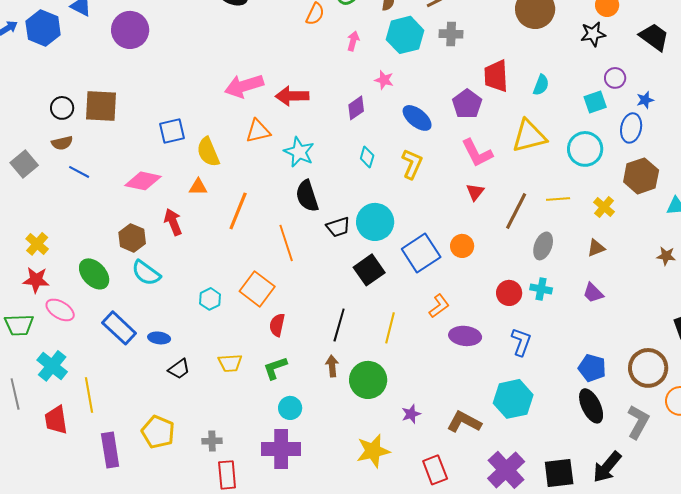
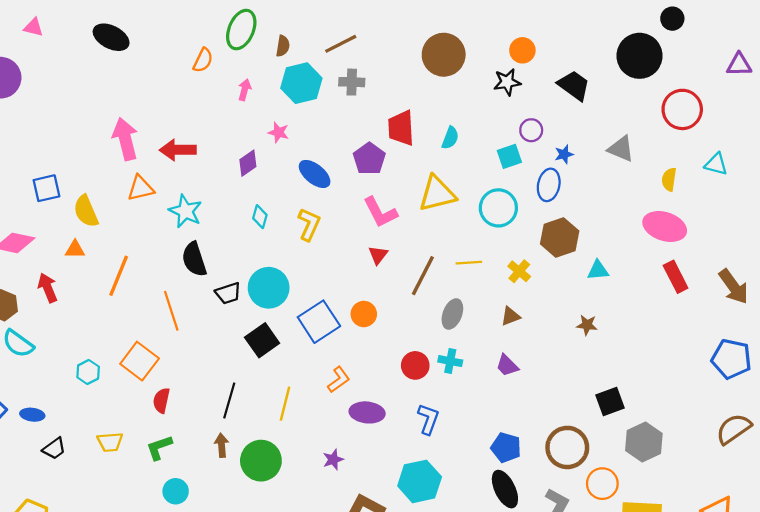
pink arrow: (244, 86) -> (125, 139), turned 93
purple star: (411, 414) -> (333, 460), moved

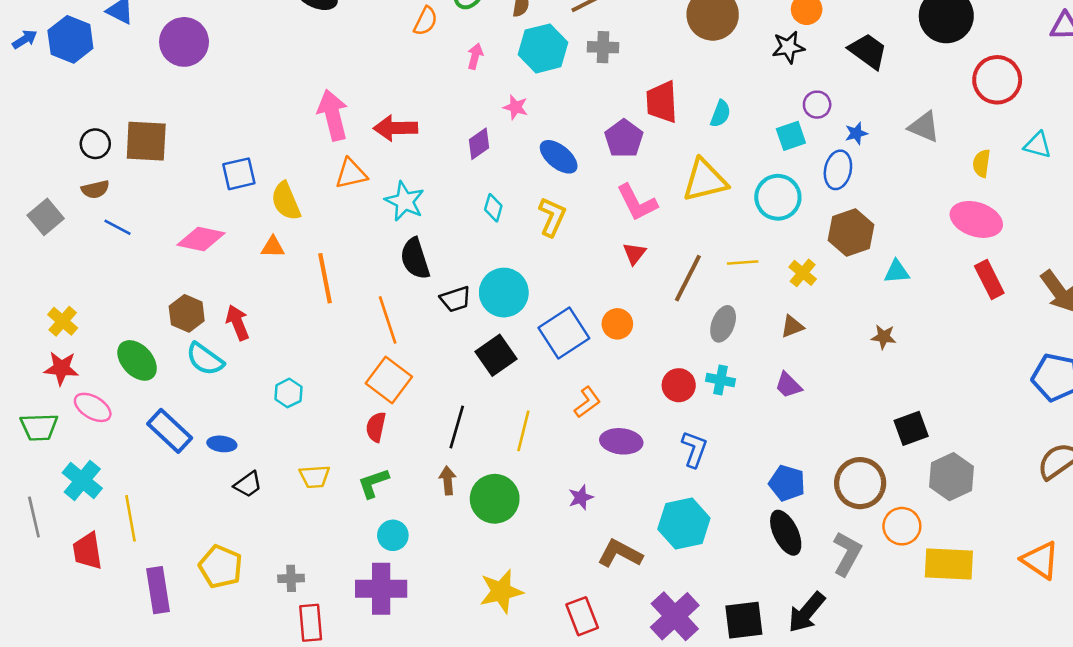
orange line: (119, 276) -> (325, 278), turned -33
red arrow: (48, 288) -> (238, 323), moved
orange square: (140, 361) -> (389, 380), moved

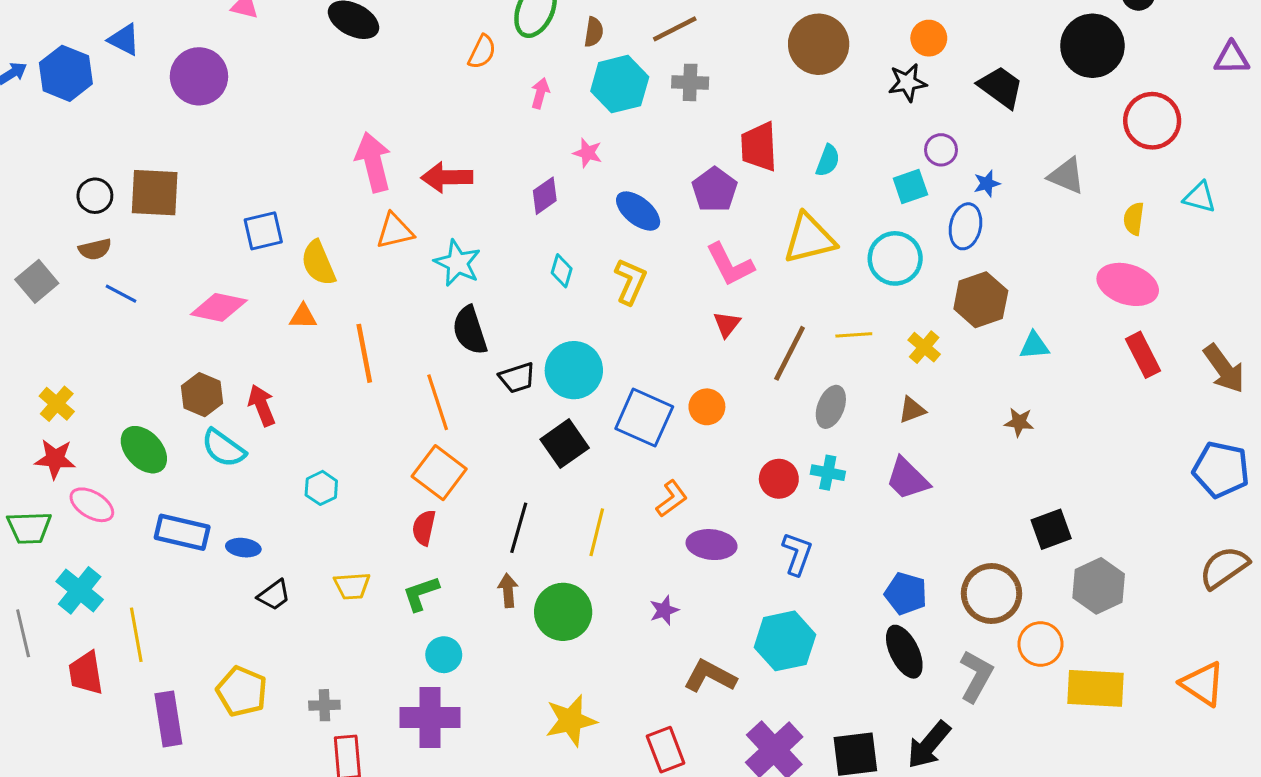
blue square: (564, 333) -> (644, 418), turned -33
purple trapezoid: (788, 385) -> (907, 479), size x1.4
blue rectangle: (170, 431) -> (182, 532), turned -30

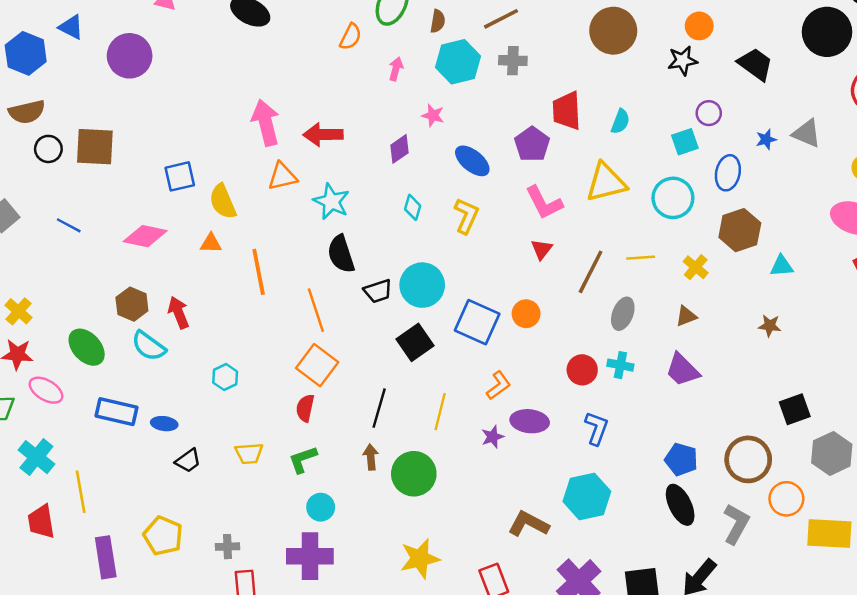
blue star: (987, 183) -> (766, 139), moved
brown semicircle: (95, 249) -> (27, 112), moved, size x1.4
purple star: (664, 610) -> (493, 437), moved

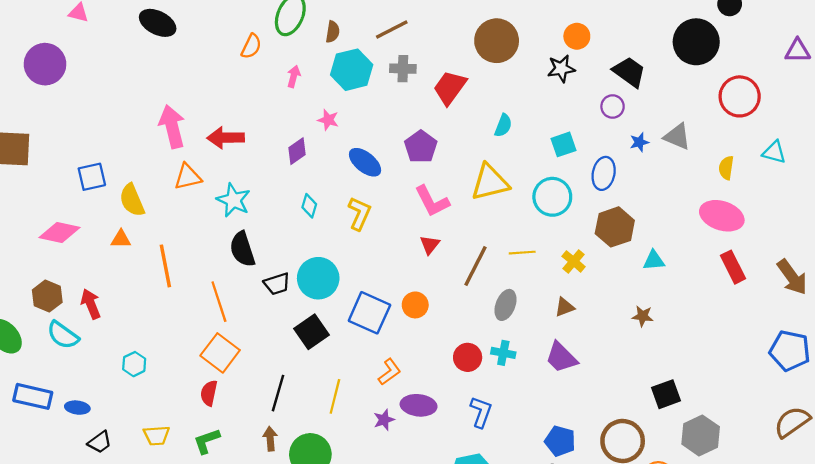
red trapezoid: (567, 111) -> (450, 88), moved, turned 39
purple circle: (709, 113) -> (613, 106), moved

